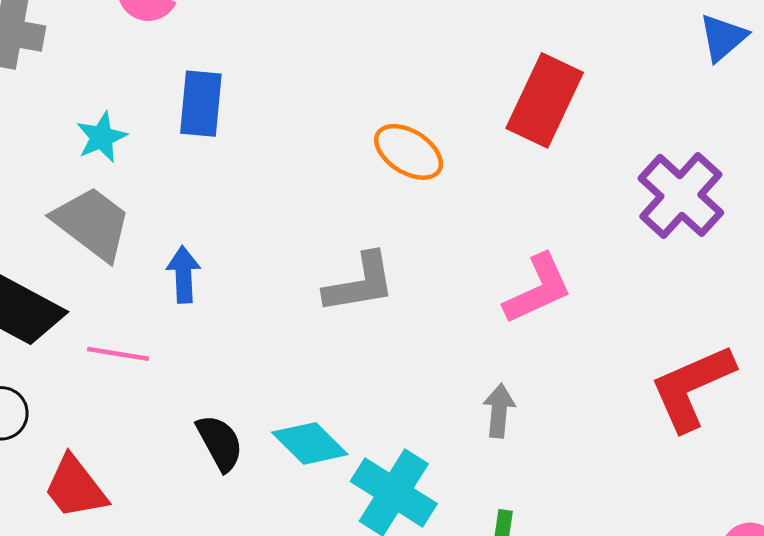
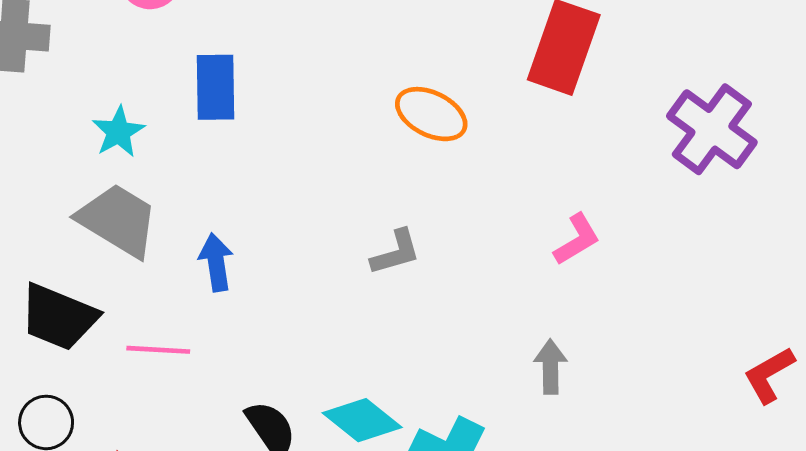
gray L-shape: (360, 283) -> (396, 252), size x0.7
pink L-shape: (538, 289) -> (577, 239), size x0.7
red L-shape: (692, 387) -> (769, 375), moved, size x0.6

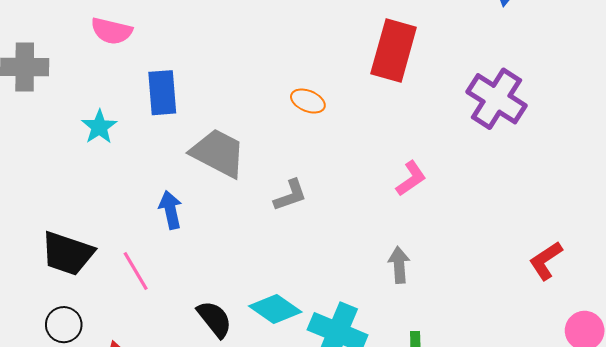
orange ellipse: (431, 114) -> (308, 101), size x0.7
gray trapezoid: (118, 220) -> (218, 153), moved
pink line: (158, 350) -> (136, 271), turned 60

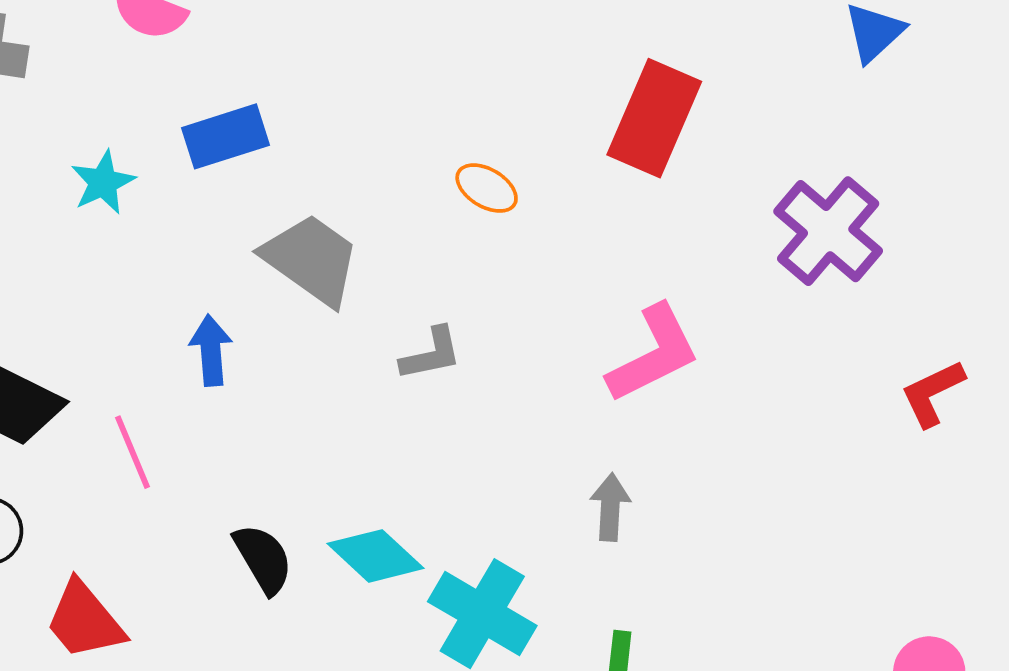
blue rectangle: (162, 93) -> (225, 136), turned 69
pink L-shape: (411, 178) -> (654, 354), size x1.6
red L-shape: (546, 261) -> (933, 393), moved

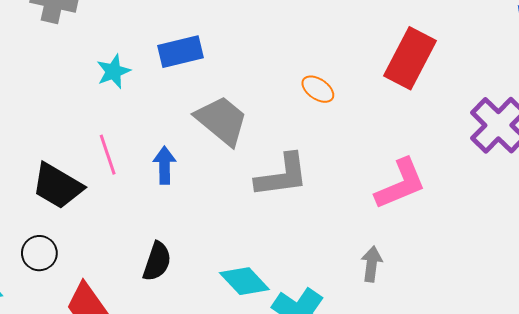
gray L-shape: (431, 354) -> (282, 176), size x1.6
pink line: (133, 452) -> (108, 155), moved
black semicircle: (263, 559) -> (157, 261), moved, turned 45

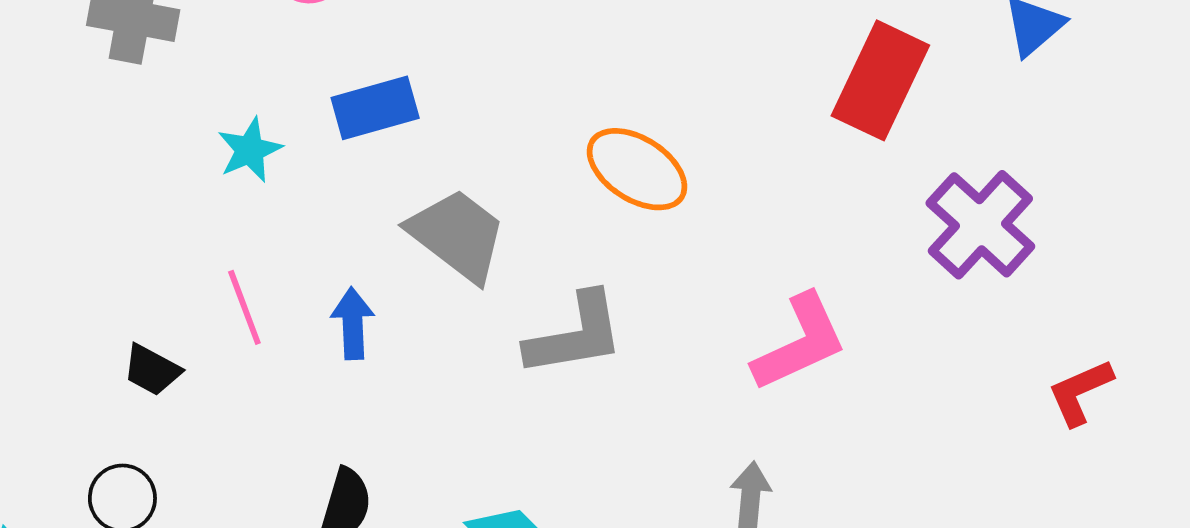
red rectangle: (410, 58) -> (880, 80), moved
orange ellipse: (318, 89) -> (637, 169), size x1.6
black trapezoid: (57, 186) -> (152, 370), size x0.6

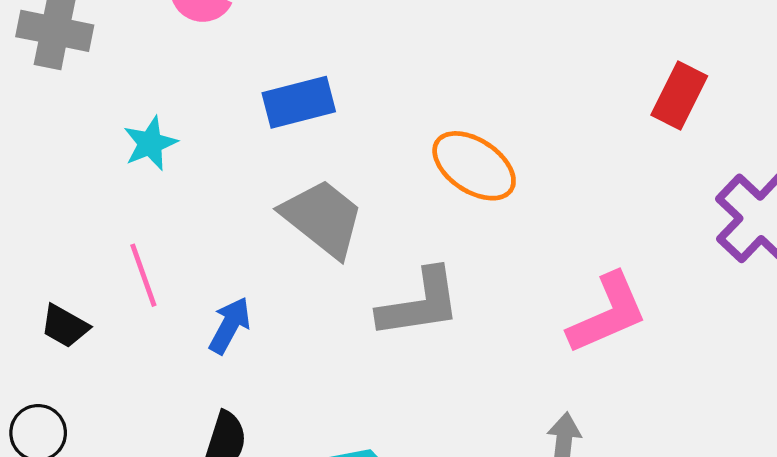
red rectangle: (880, 80) -> (679, 95), size x0.7
blue rectangle: (375, 108) -> (299, 102), moved
blue arrow: (353, 323) -> (230, 325), moved, turned 30

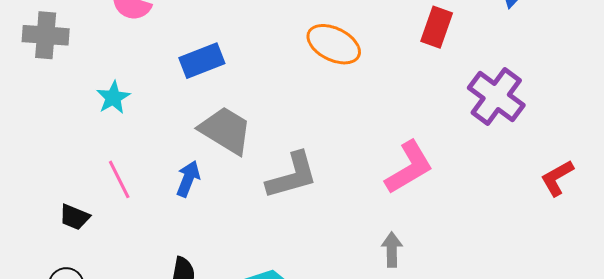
orange ellipse: (474, 166) -> (334, 44), moved
blue arrow: (230, 325) -> (188, 179), moved

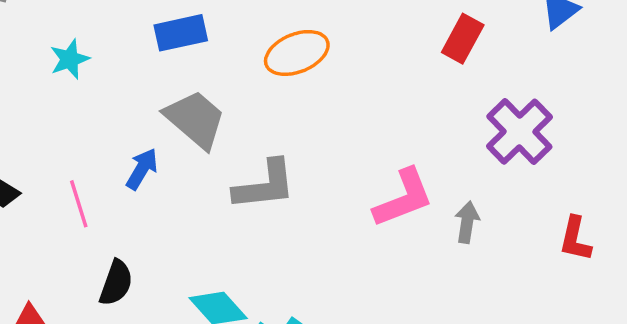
orange ellipse: (334, 44) -> (297, 53), moved, turned -58
red L-shape: (557, 178) -> (575, 239), turned -57
pink line: (119, 179) -> (79, 204), moved
gray arrow: (392, 250) -> (467, 222), moved

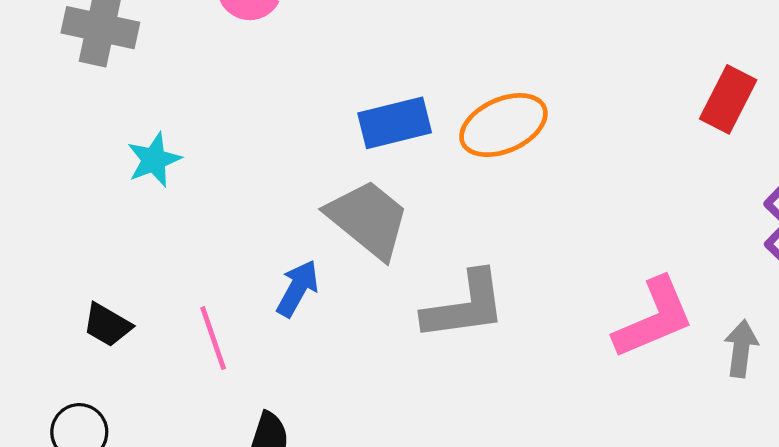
blue rectangle: (181, 33) -> (395, 123), moved
cyan star: (70, 59) -> (154, 160), moved

